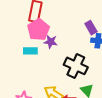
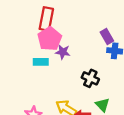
black cross: (76, 66) -> (90, 78), size x0.7

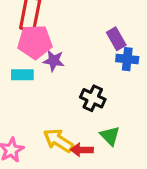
pink pentagon: (50, 39) -> (35, 42), turned 30

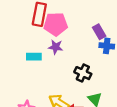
pink pentagon: (35, 42) -> (56, 24), moved

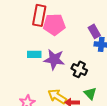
purple star: (56, 47) -> (54, 59), moved, size x1.5

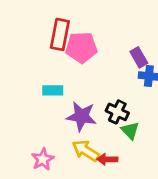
purple star: (54, 59) -> (81, 116), moved
green triangle: (90, 93) -> (130, 131), moved

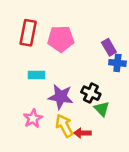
red rectangle: (60, 34) -> (28, 33), moved
yellow arrow: (86, 151) -> (64, 126), turned 30
pink star: (43, 159) -> (33, 118), moved

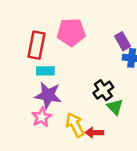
red rectangle: (28, 33) -> (36, 45), moved
black cross: (91, 93) -> (103, 90), turned 30
purple star: (61, 97) -> (48, 95), moved

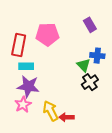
purple rectangle: (123, 41) -> (90, 25), moved
black cross: (103, 90) -> (90, 82), moved
green triangle: (115, 107) -> (84, 65), moved

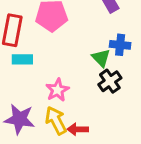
purple star: (28, 86) -> (20, 119), moved
pink star: (23, 104) -> (57, 90), moved

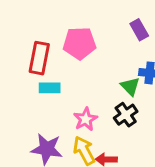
black cross: (110, 81) -> (126, 115), moved

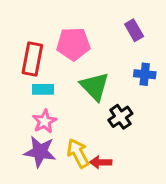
green triangle: (130, 86) -> (95, 86), moved, size x1.5
pink star: (85, 119) -> (45, 121), moved

